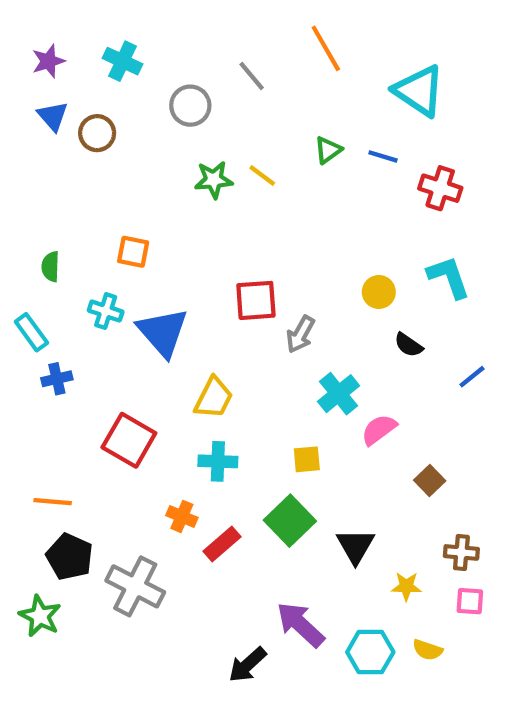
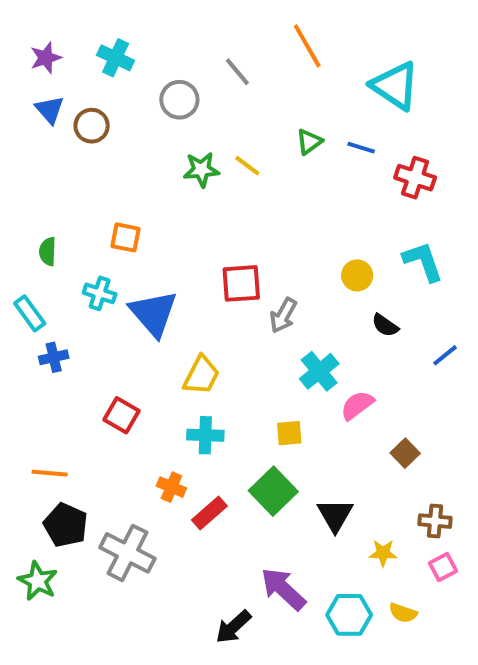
red square: (129, 440) -> (122, 415), size x0.7
pink square: (470, 601) -> (443, 567), turned -32

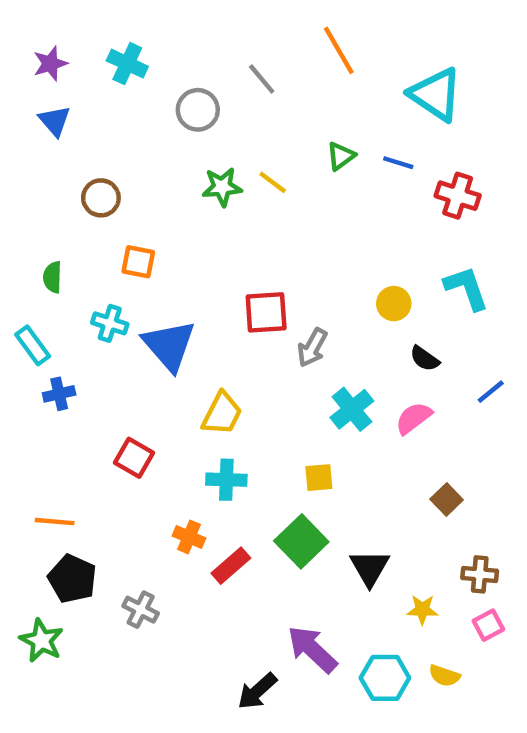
brown circle: (92, 126) -> (101, 198), moved
pink semicircle: (357, 405) -> (414, 418), moved
gray cross: (127, 553) -> (141, 610), size x0.6

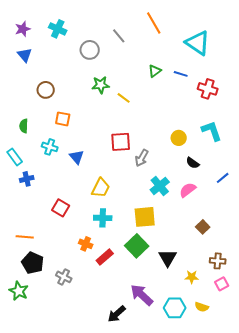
yellow line: (273, 182) -> (124, 98), moved
blue triangle: (169, 345) -> (77, 157), size x0.6
yellow square: (319, 478) -> (145, 217), size x1.6

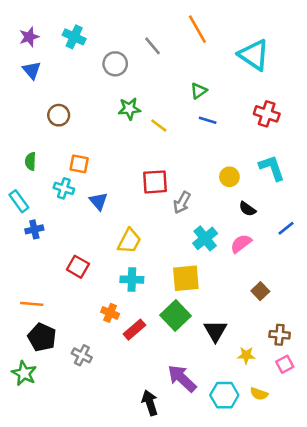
blue line: (181, 74) -> (208, 120), moved
orange square: (63, 119) -> (79, 164), moved
black arrow: (117, 314) -> (150, 403), turned 114

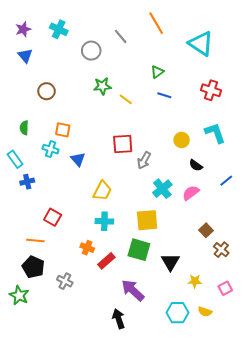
red square: (78, 267) -> (53, 217), moved
orange line: (32, 304) -> (35, 241), moved
green square: (176, 315) -> (139, 250), turned -30
brown cross: (280, 335) -> (221, 250), moved, turned 35
purple arrow: (182, 378) -> (133, 290), moved

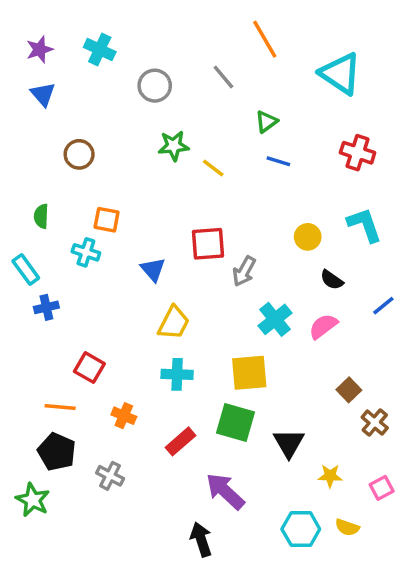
gray line: (121, 36) -> (223, 77), moved
blue triangle: (78, 159) -> (153, 270), moved
orange cross: (87, 248) -> (124, 416), moved

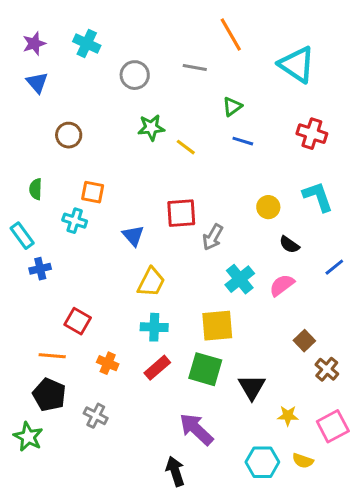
gray line: (223, 77) -> (195, 68), turned -40
red rectangle: (180, 441) -> (157, 368), moved
pink square: (382, 488) -> (333, 426), size x1.5

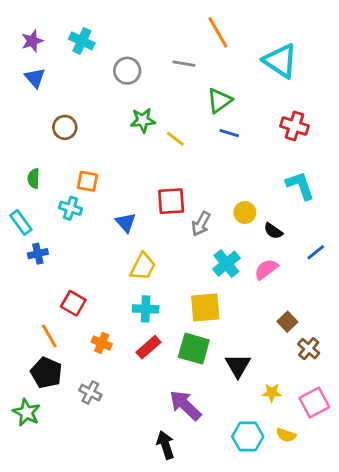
green triangle: (232, 107) -> (219, 100), size x1.4
yellow circle: (268, 207) -> (245, 212), moved
orange line: (52, 356) -> (49, 336), turned 55

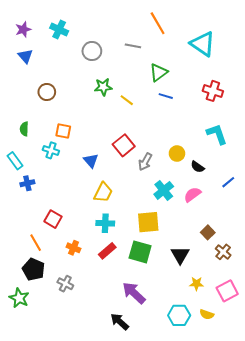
red square: (171, 201) -> (124, 145), turned -35
black triangle: (238, 366) -> (180, 255), moved
black arrow: (165, 445) -> (120, 322), turned -30

